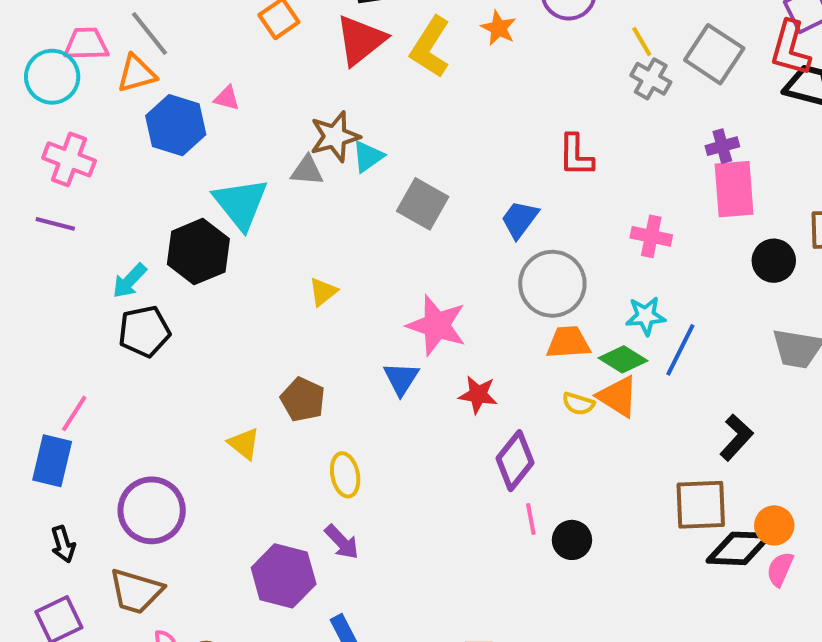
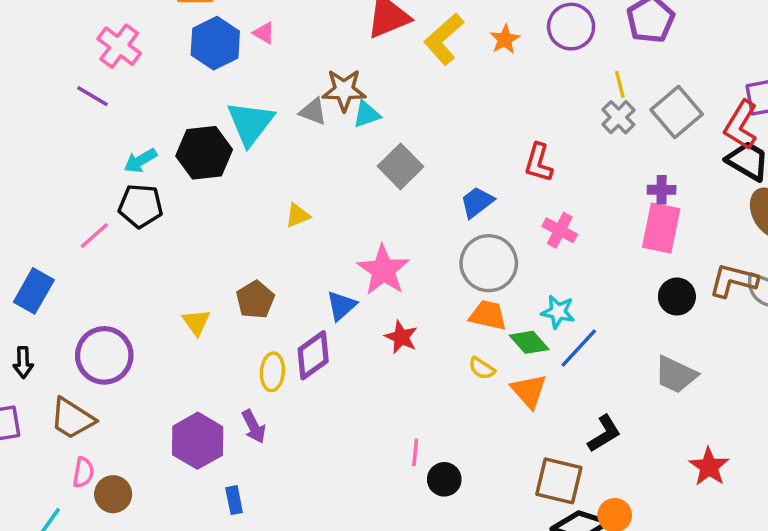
pink cross: (651, 236) -> (560, 230), moved
orange triangle: (618, 396) -> (529, 391), moved
pink line: (74, 413) -> (94, 236), moved
purple diamond: (515, 461) -> (313, 355), moved

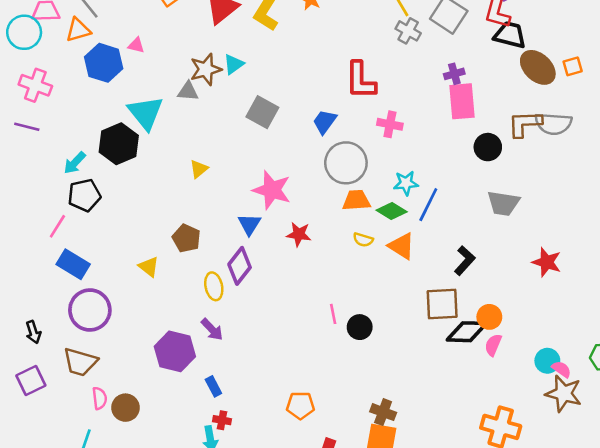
cyan triangle: (367, 114) -> (234, 64), moved
red L-shape: (539, 163) -> (360, 80), size x1.4
blue rectangle: (34, 291) -> (73, 264), moved, turned -72

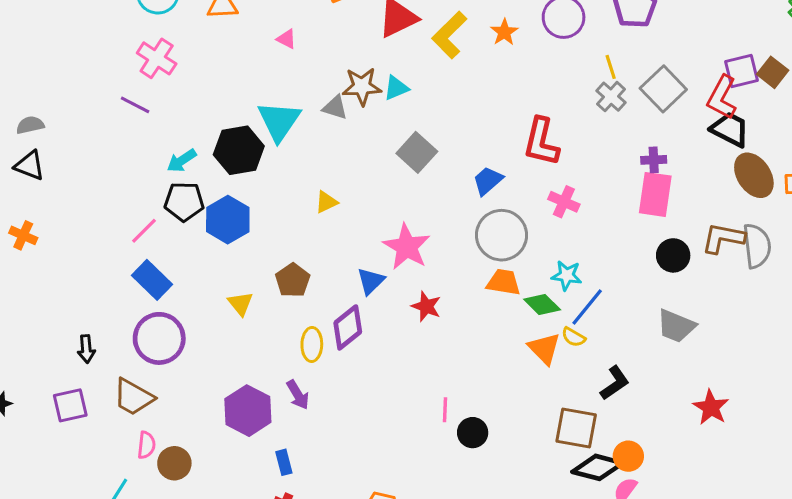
blue hexagon: (104, 63) -> (228, 220), moved
gray semicircle: (553, 124) -> (757, 246), turned -114
yellow semicircle: (363, 240) -> (574, 337), moved

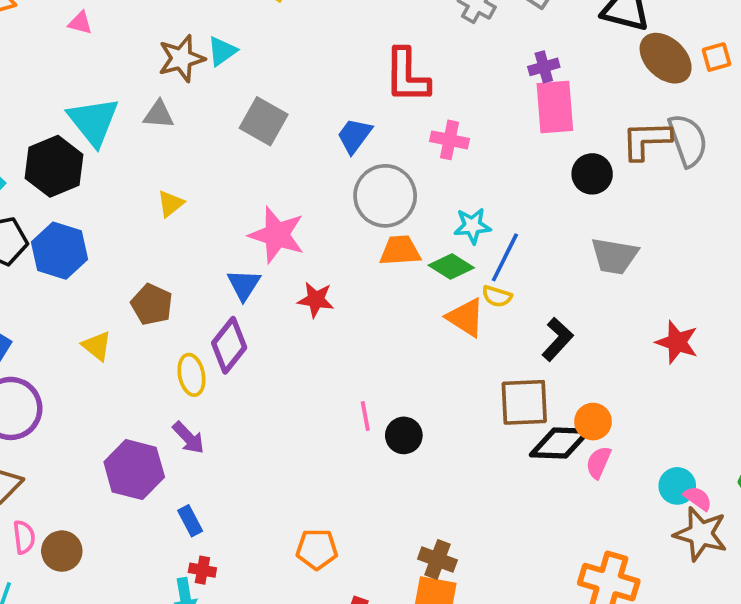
gray triangle: (335, 107) -> (159, 114), moved

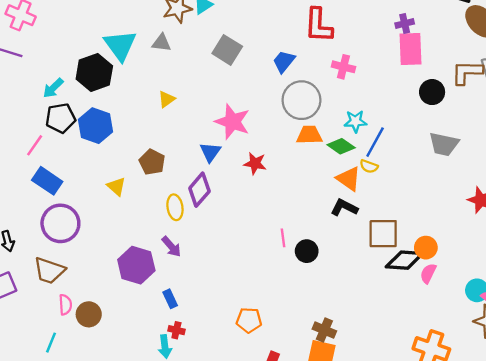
black L-shape: (557, 339) -> (344, 208), moved, turned -108

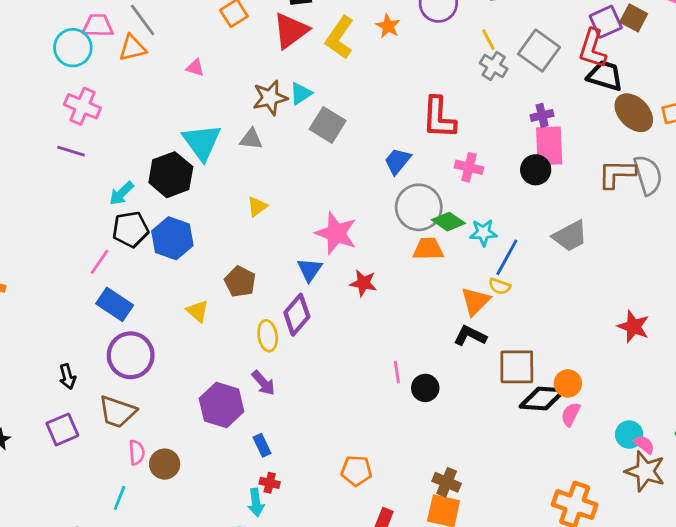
gray square: (227, 50) -> (328, 125), moved
black circle: (432, 92) -> (536, 170), moved
gray trapezoid: (444, 144) -> (570, 236), moved, turned -40
green diamond: (341, 146) -> (448, 222), moved
orange triangle: (349, 179) -> (475, 301), turned 40

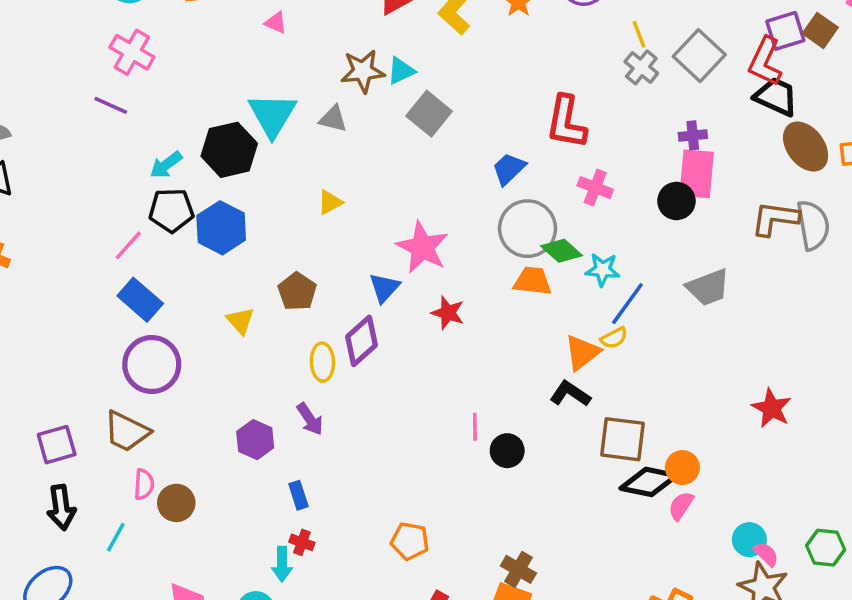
yellow semicircle: (500, 286) -> (614, 338), turned -55
black arrow: (67, 377) -> (61, 507), moved, size x1.4
purple hexagon: (222, 405) -> (255, 440), size x0.7

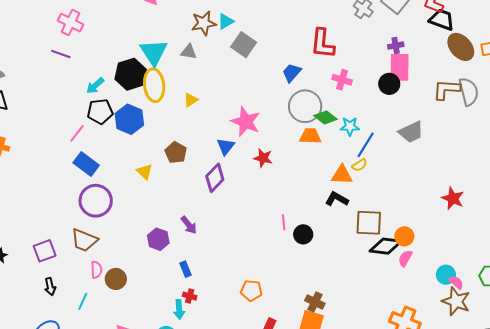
orange triangle: (582, 352) -> (342, 175), turned 45
yellow ellipse: (322, 362) -> (154, 85), moved, size x1.5
black arrow: (61, 507) -> (50, 287), size x0.7

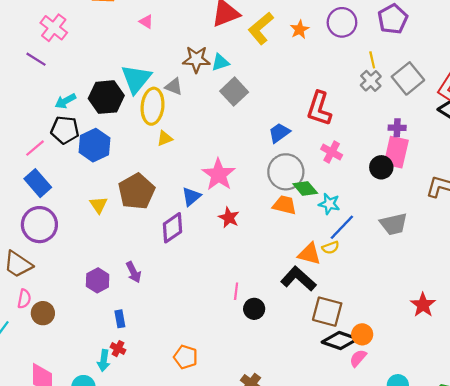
yellow ellipse: (154, 85) -> (153, 106), moved
brown pentagon: (176, 152) -> (137, 191), size x1.5
black L-shape: (337, 199) -> (298, 279), size x1.4

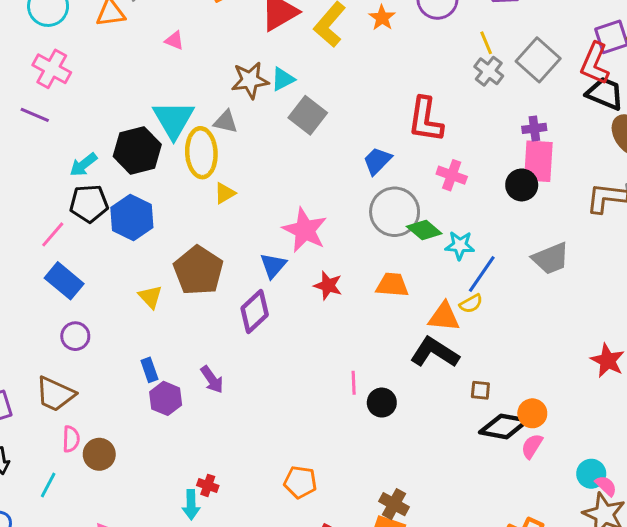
orange trapezoid: (285, 205) -> (392, 285), moved
purple circle: (39, 225) -> (75, 336), size x0.6
brown square: (327, 312) -> (480, 390), size x0.5
blue rectangle: (120, 319) -> (149, 370), moved

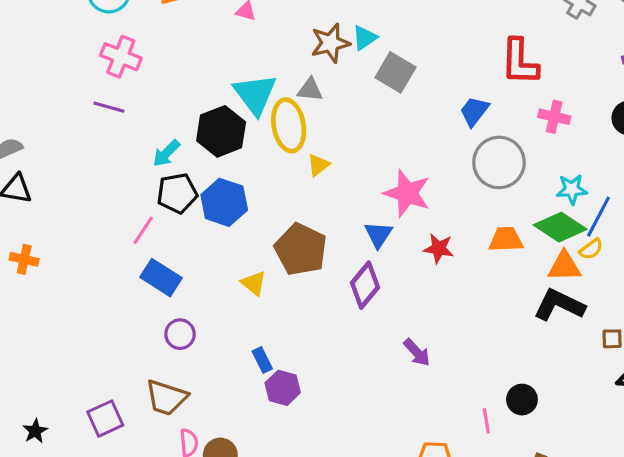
green diamond: (424, 230) -> (560, 227), moved, size x1.4
purple arrow: (212, 380) -> (417, 352), moved
pink line: (354, 383) -> (486, 421), moved
black circle: (382, 403) -> (522, 400), moved

